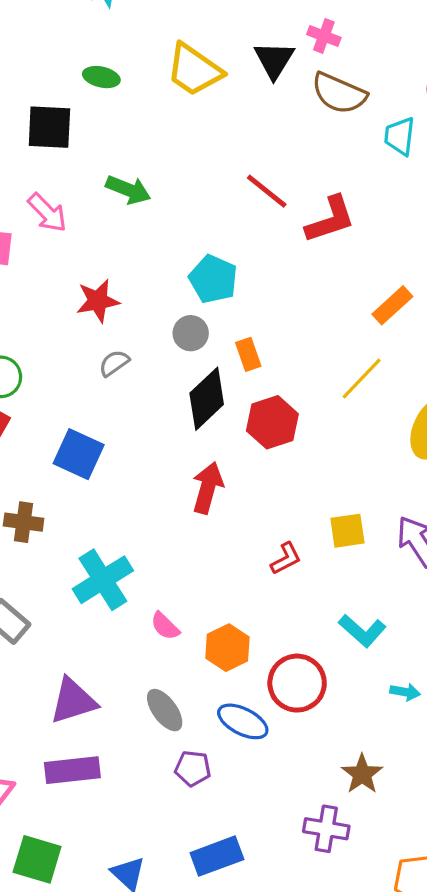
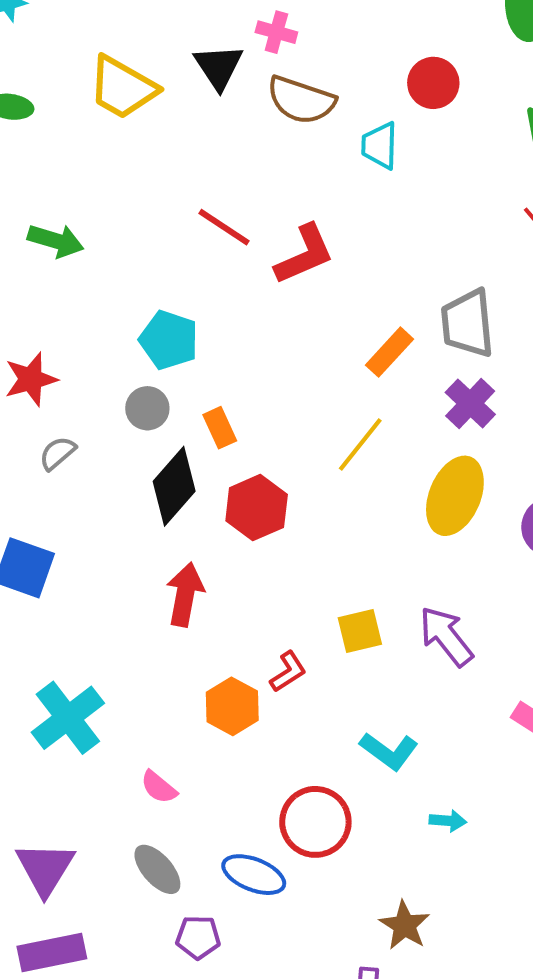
pink semicircle: (165, 626) -> (159, 787), moved
orange hexagon: (227, 648) -> (232, 706), moved
purple triangle: (73, 701) -> (45, 868), turned -36

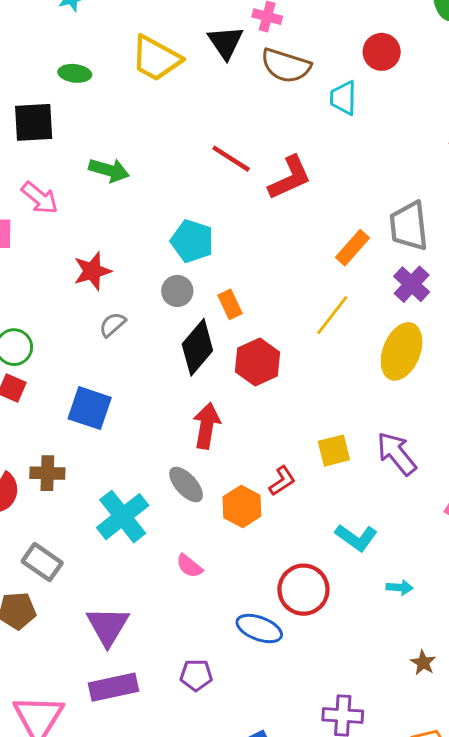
gray ellipse: (157, 869) -> (186, 485), moved
brown star: (405, 925) -> (423, 663), moved, size x0.7
purple pentagon: (198, 937) -> (196, 675), moved

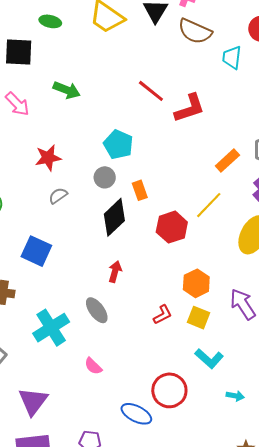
red hexagon: (258, 362) -> (172, 227), moved
red arrow: (207, 426) -> (115, 272), size x0.7
yellow square: (334, 451) -> (198, 318), moved, turned 30
orange hexagon: (242, 507) -> (196, 283), moved

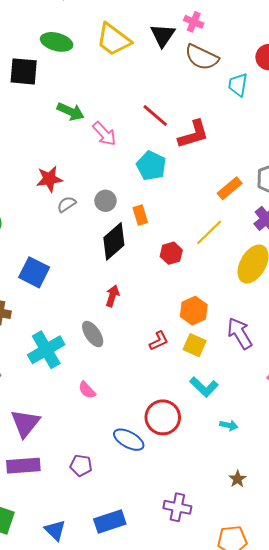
green ellipse: (50, 21) -> (57, 42), size x1.4
pink arrow: (17, 104) -> (104, 134), moved
cyan pentagon: (118, 144) -> (151, 166), moved
gray semicircle: (58, 196) -> (67, 204), moved
red hexagon: (172, 227) -> (171, 253), size x0.7

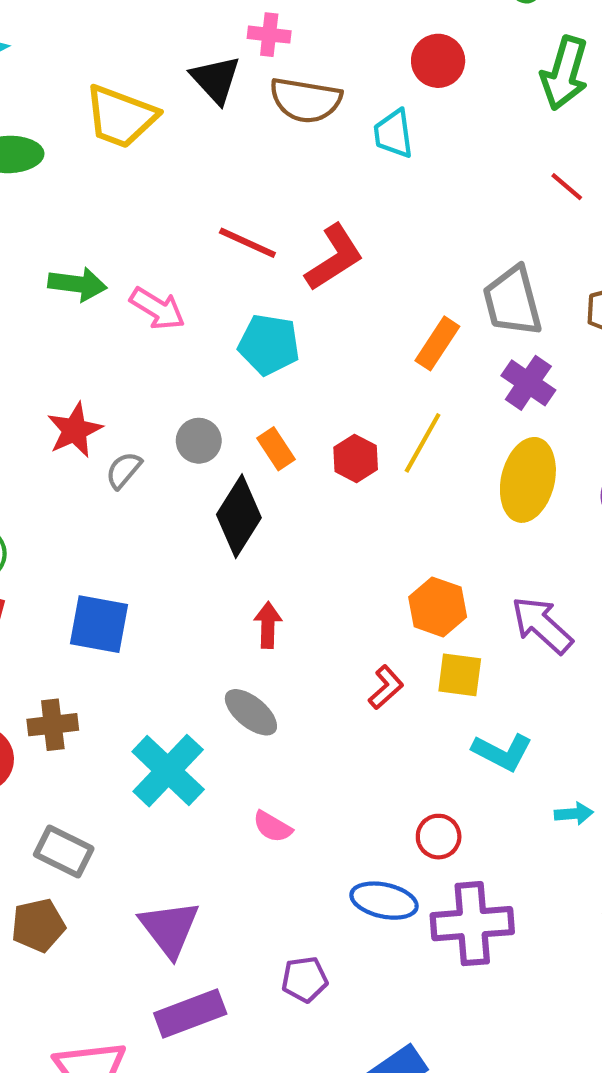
red hexagon: (171, 253) -> (356, 458), moved
red circle: (163, 417) -> (439, 837), size x0.6
purple cross: (177, 507) -> (472, 924), moved, size x1.4

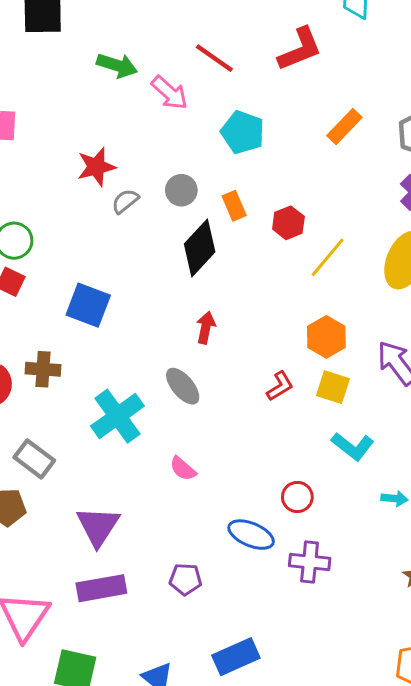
red line: (247, 243) -> (214, 58), moved
red L-shape: (334, 258) -> (300, 49), moved
orange rectangle: (437, 343) -> (344, 126), moved
yellow line: (423, 443) -> (328, 257), moved
purple cross: (472, 924) -> (310, 562), size x0.7

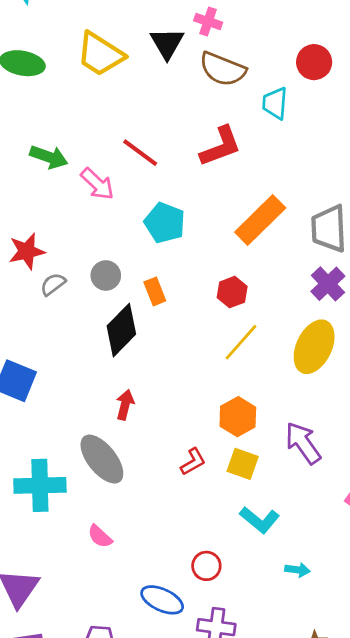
orange rectangle: (344, 126) -> (260, 220), size x1.5
red hexagon: (288, 223) -> (232, 292), moved
gray ellipse: (183, 386) -> (102, 459), size x1.4
cyan cross: (117, 416) -> (40, 485), turned 33

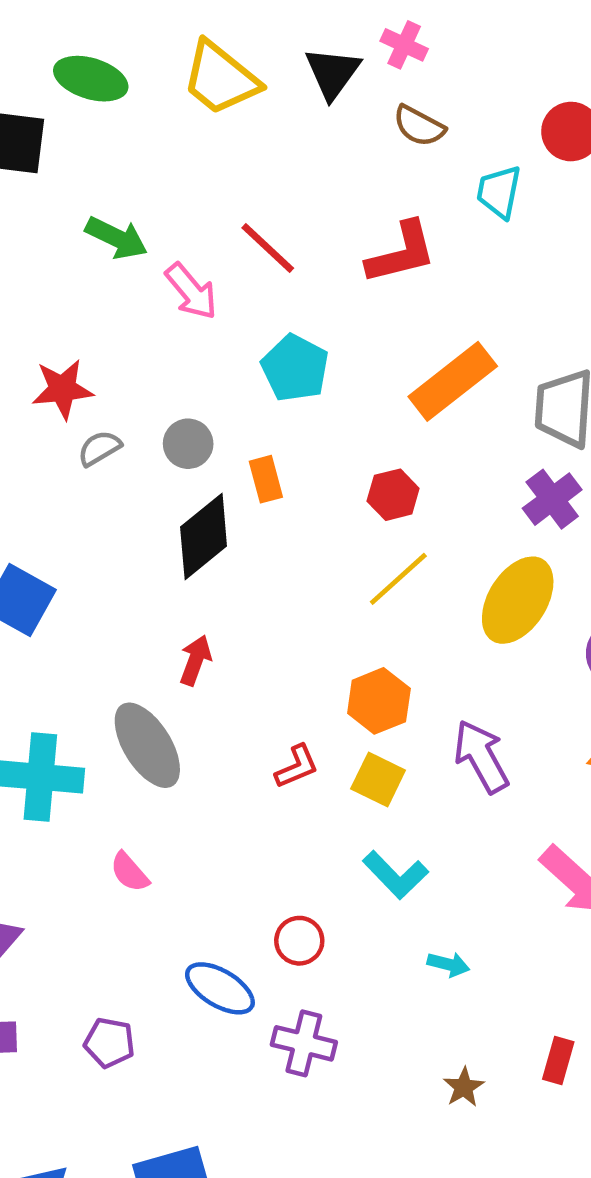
brown semicircle: (223, 69) -> (419, 126), size x0.7

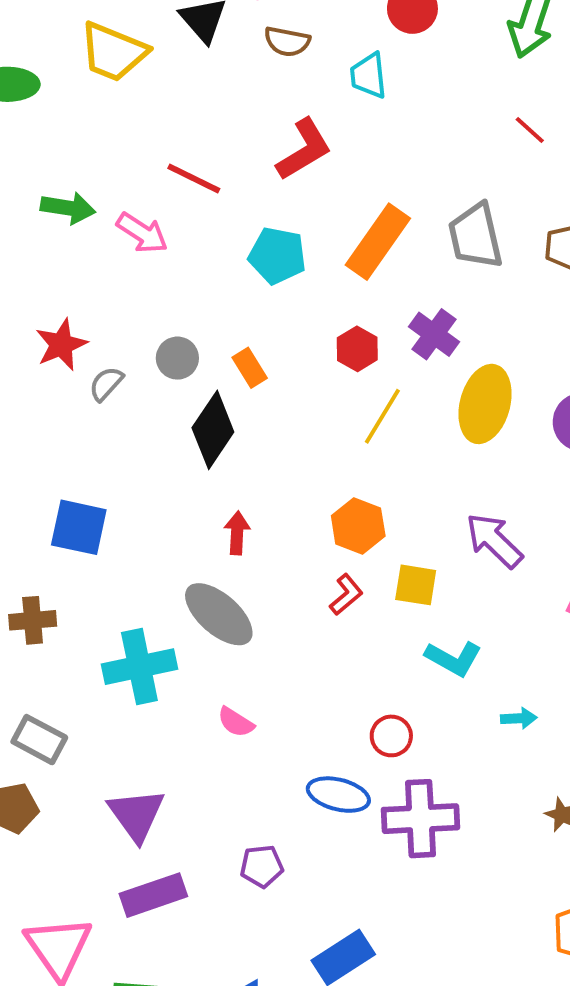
cyan pentagon: (295, 368) -> (277, 256), moved
purple cross: (552, 499) -> (434, 334), moved
orange hexagon: (379, 701) -> (358, 526), moved
purple cross: (304, 1043) -> (420, 819), size x1.4

